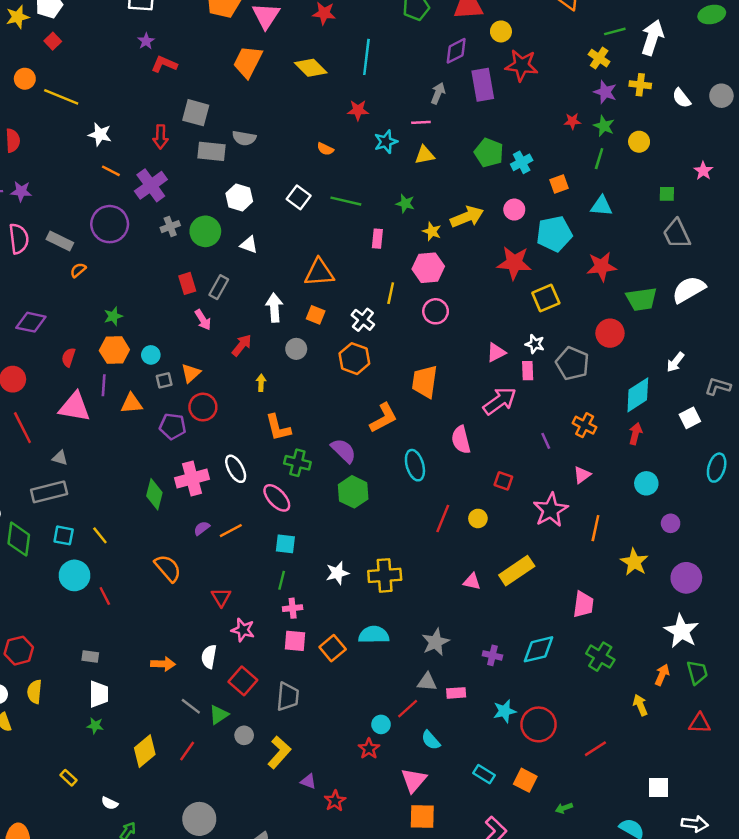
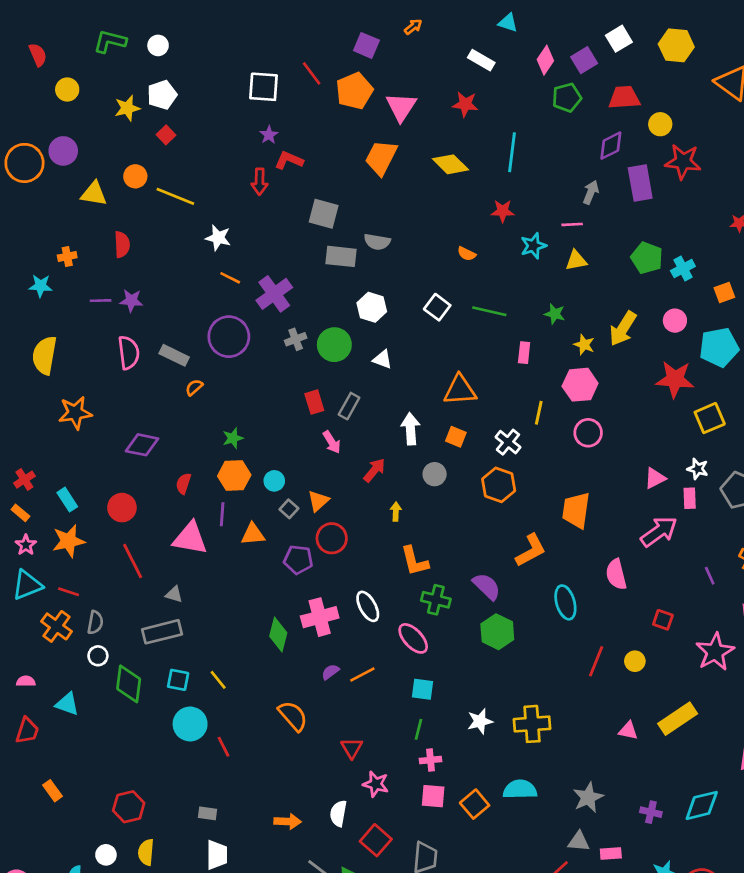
red arrow: (161, 137) -> (260, 182), moved
yellow arrow: (467, 217) -> (623, 329), turned 144
gray square: (164, 380) -> (289, 509), turned -35

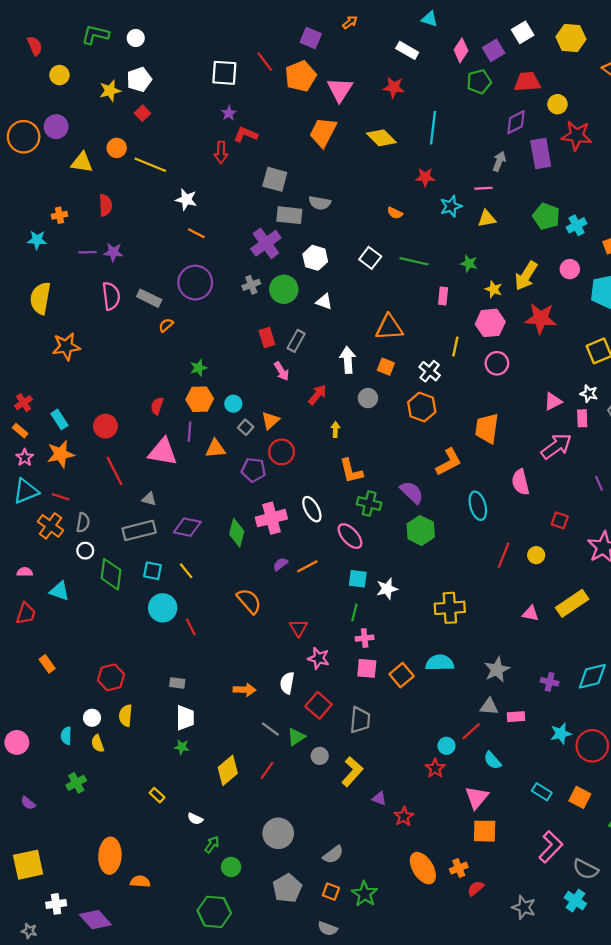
purple cross: (274, 294) -> (266, 243), moved
red star: (675, 379) -> (541, 318), moved
purple diamond: (142, 445) -> (187, 527), moved
white star: (480, 721) -> (387, 589), moved

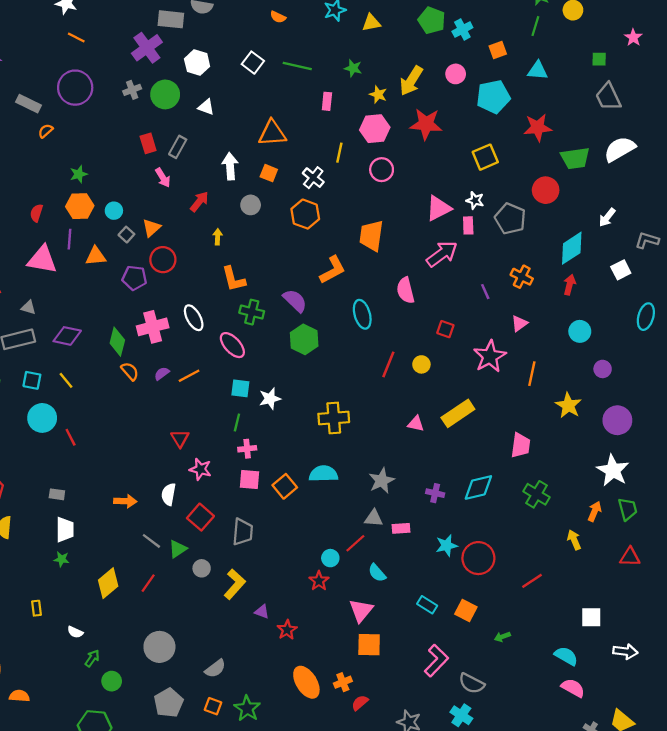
pink triangle: (553, 401) -> (439, 208), size x1.4
orange semicircle: (249, 601) -> (130, 371), moved, size x0.7
yellow rectangle: (157, 795) -> (36, 608), turned 40

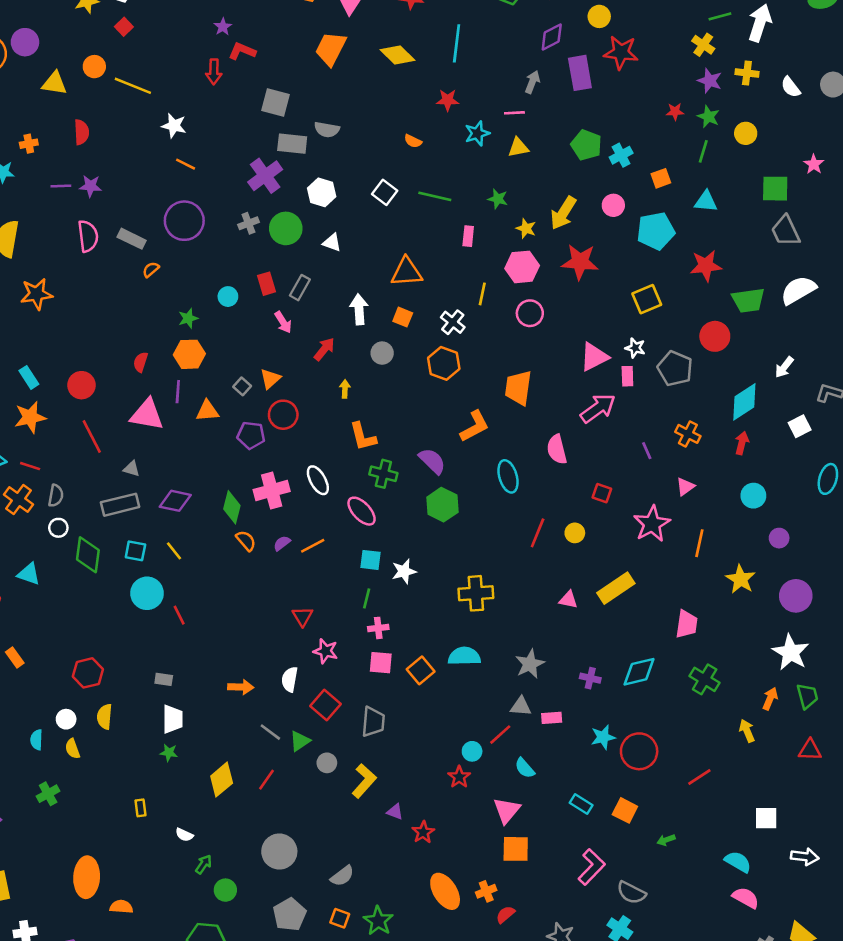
green square: (599, 59) -> (775, 189), size x1.6
cyan circle: (114, 211) -> (228, 297), moved

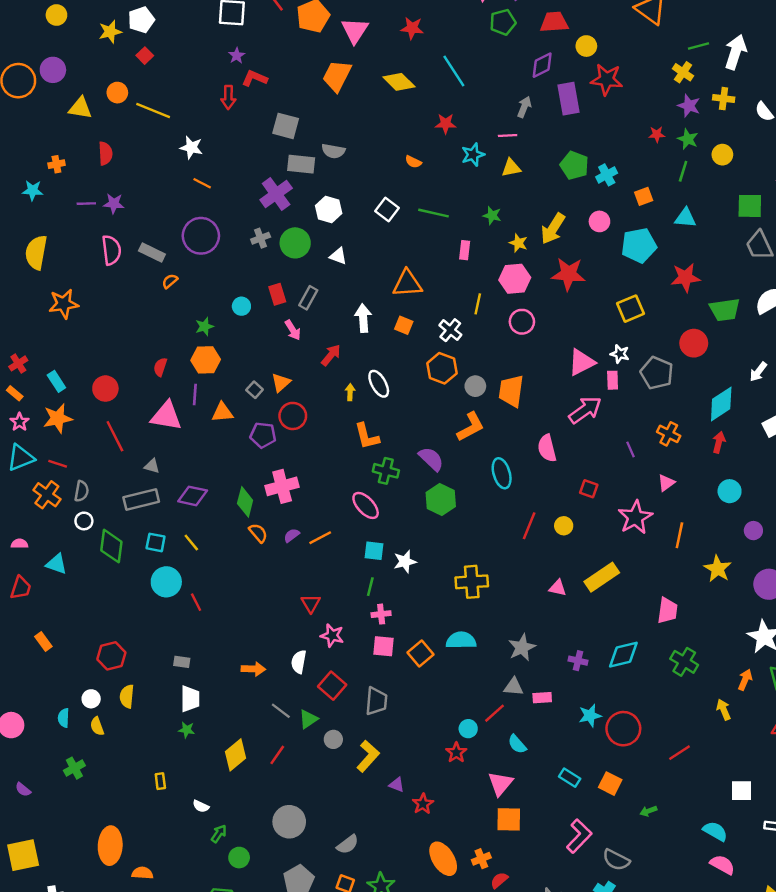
cyan line: (457, 43) -> (454, 71), turned -40
gray circle: (382, 353) -> (475, 386), moved
white ellipse: (318, 480) -> (379, 384), moved

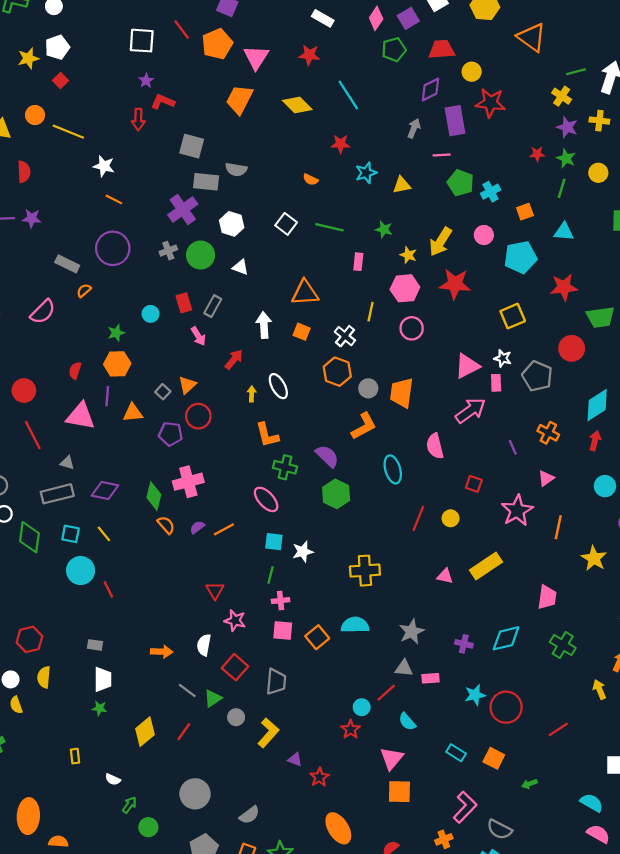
pink line: (508, 136) -> (442, 155), moved
pink semicircle: (111, 250) -> (43, 312), moved, turned 52
orange cross: (481, 859) -> (444, 839), moved

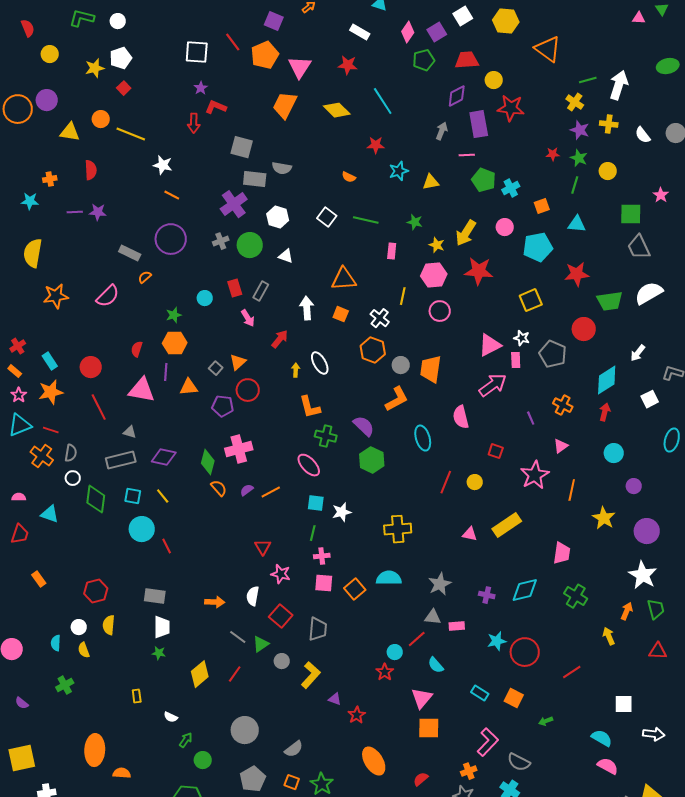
gray rectangle: (95, 645) -> (155, 596), size x1.5

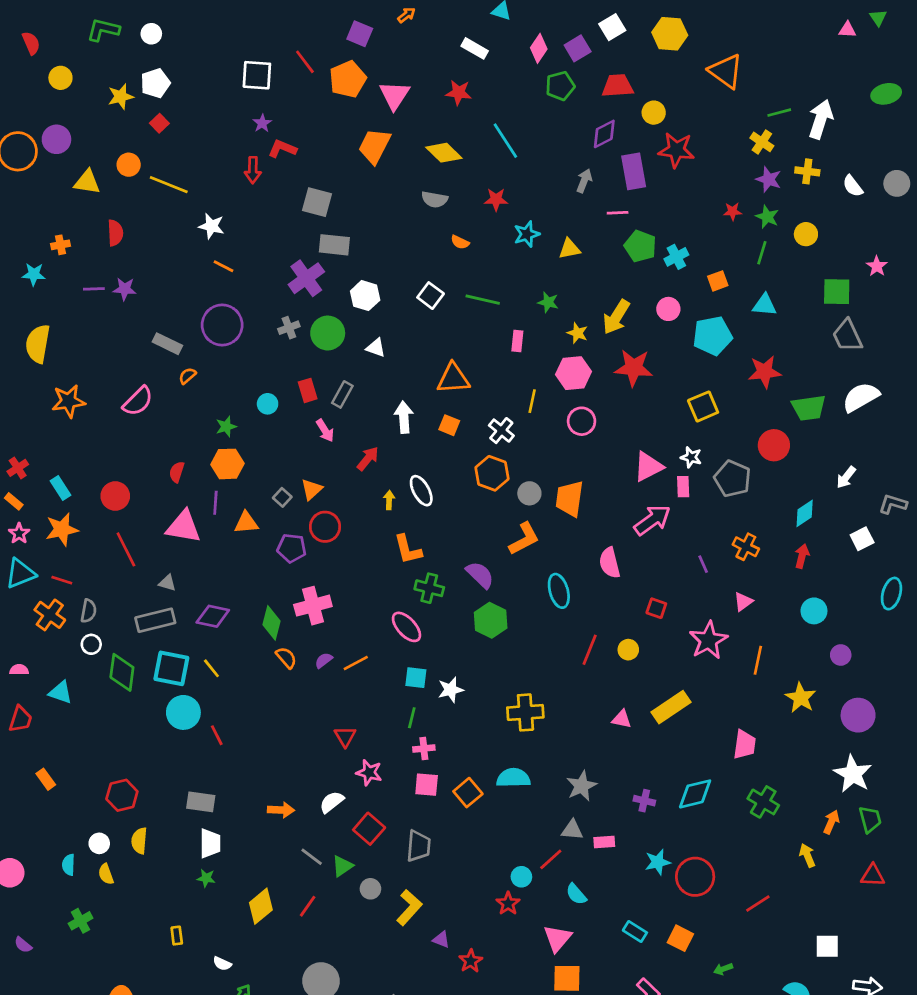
gray semicircle: (282, 168) -> (435, 199), moved
cyan diamond: (607, 380) -> (805, 513), size x0.7
cyan square: (133, 496) -> (171, 668), size x1.6
white semicircle: (253, 596) -> (332, 802), turned 42

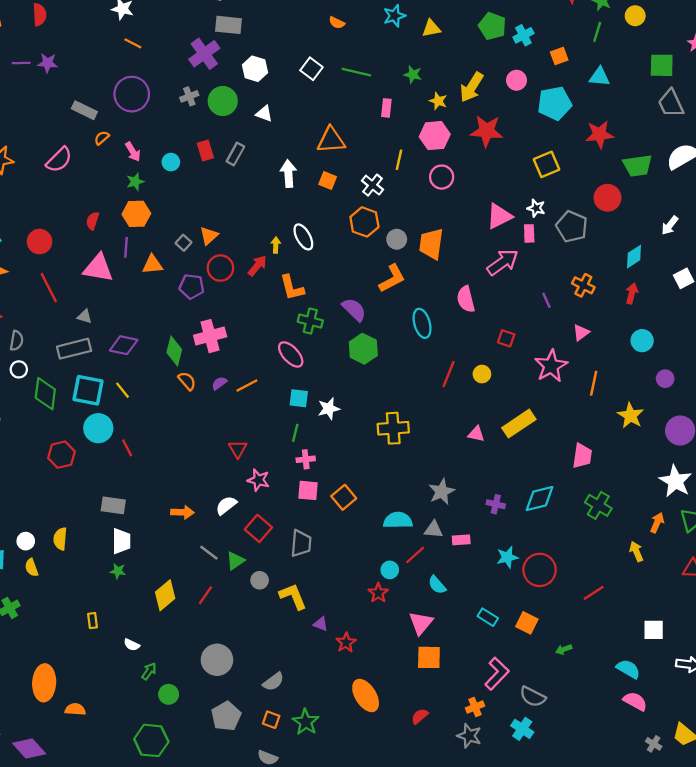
pink arrow: (325, 431) -> (133, 152), moved
red arrow: (368, 459) -> (257, 266), moved
cyan semicircle: (513, 778) -> (398, 520), moved
red hexagon: (122, 795) -> (61, 455), moved
yellow L-shape: (409, 907) -> (293, 596), turned -64

